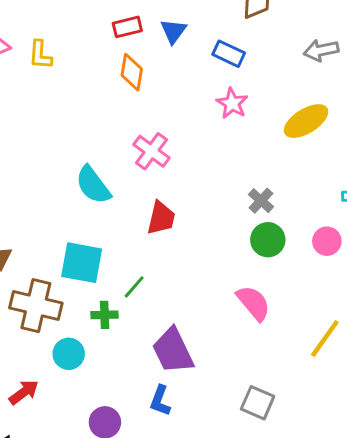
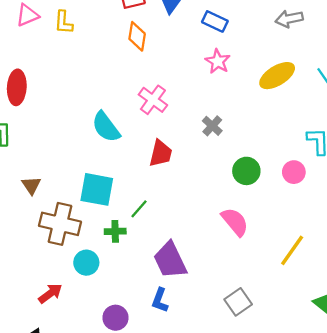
gray cross: (261, 201) -> (212, 126), moved
gray square: (258, 403) -> (238, 302), turned 32

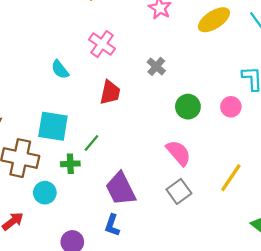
cyan semicircle: (106, 127) -> (60, 70), size x0.7
gray square: (238, 302) -> (179, 191), moved

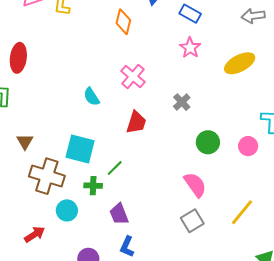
purple trapezoid: (121, 189) -> (119, 214), moved, size x0.7

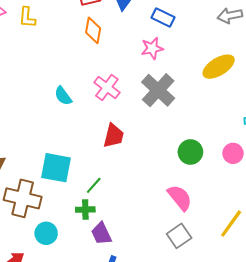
pink star: (190, 48) -> (152, 48), moved, turned 30
cyan semicircle: (92, 97) -> (63, 96), moved
gray cross: (182, 102) -> (158, 90), moved, size x1.8
green cross: (93, 186) -> (85, 210), moved

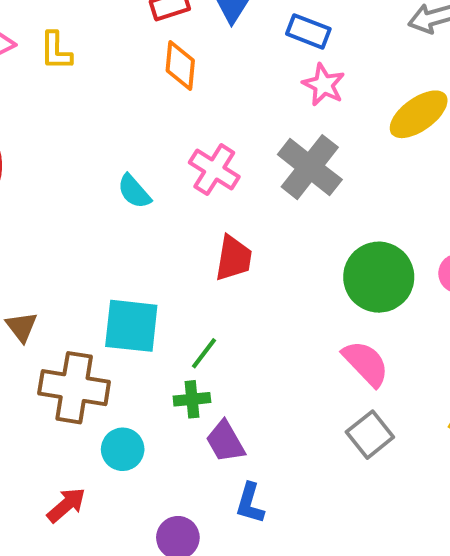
pink star: (152, 48) -> (324, 85), moved, turned -30
green circle: (190, 152) -> (379, 277), size x1.5

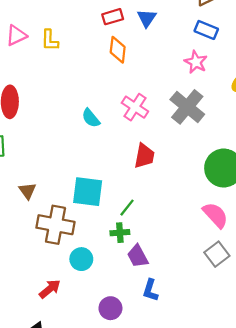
blue rectangle: (308, 31) -> (206, 30), moved

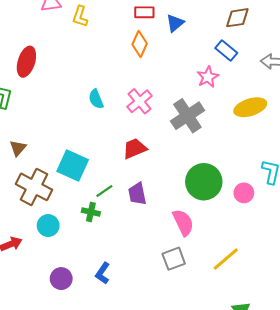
red trapezoid: (144, 156) -> (135, 149), turned -140
purple trapezoid: (138, 256) -> (137, 194), moved

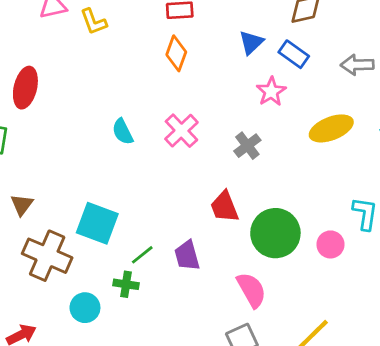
yellow L-shape: (80, 16) -> (94, 22), turned -35
blue triangle: (175, 23) -> (251, 42), moved
gray cross: (187, 116) -> (247, 146), size x0.6
red trapezoid: (135, 149) -> (224, 207), moved, turned -85
cyan circle: (48, 226) -> (85, 308), moved

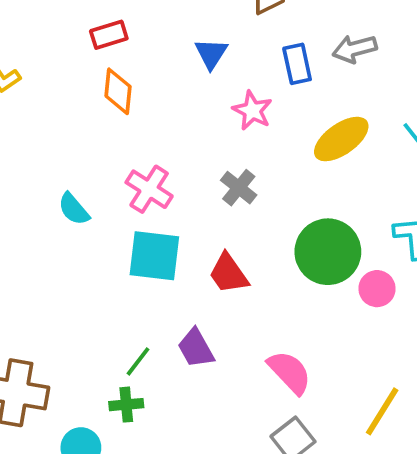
blue rectangle: (294, 54) -> (297, 64), moved, turned 56
cyan square: (97, 223) -> (154, 256), moved
green circle: (275, 233) -> (328, 252), moved

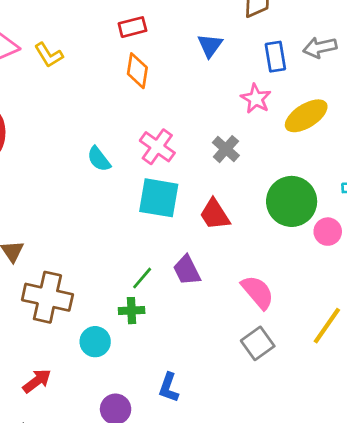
pink star: (252, 111) -> (256, 99), moved

